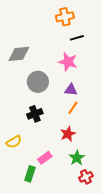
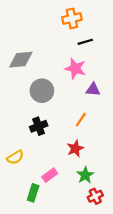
purple triangle: (71, 90) -> (93, 90), moved

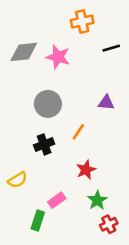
black line: (85, 42) -> (111, 48), moved
gray diamond: (21, 60) -> (24, 52), moved
pink star: (75, 68) -> (58, 57), moved
orange line: (81, 120) -> (78, 132), moved

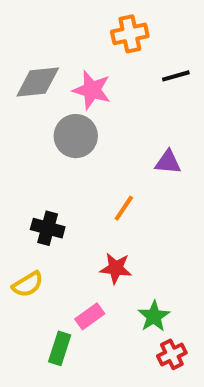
gray circle: (48, 104) -> (76, 136), moved
black cross: (44, 144) -> (48, 228), moved, turned 36
red star: (86, 170) -> (116, 268), moved, turned 30

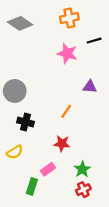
gray diamond: (38, 82) -> (20, 23), moved, turned 40
pink star: (92, 90) -> (67, 53), moved
gray circle: (76, 136) -> (15, 91), moved
red cross: (172, 354) -> (83, 190), moved

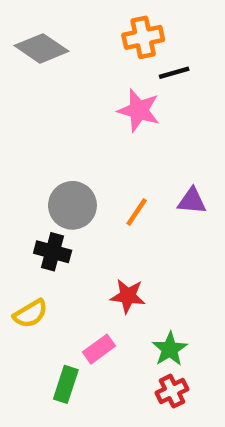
black line: (94, 41) -> (174, 73), moved
purple triangle: (90, 87) -> (192, 201), moved
gray circle: (15, 91) -> (72, 205), moved
orange line: (66, 111) -> (137, 212), moved

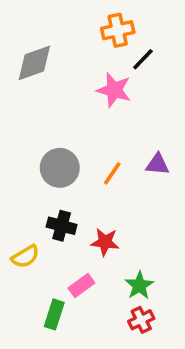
gray diamond: (42, 48) -> (34, 63), moved, turned -54
black line: (174, 73) -> (143, 59), turned -30
black cross: (53, 252) -> (62, 226), moved

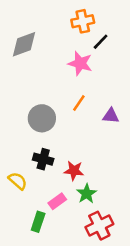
orange line: (112, 173) -> (79, 103), moved
yellow semicircle: (25, 257) -> (18, 181), turned -108
green star: (139, 285) -> (87, 194), moved
red cross: (141, 320) -> (99, 226), size x1.5

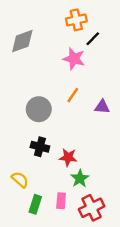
yellow semicircle: (18, 181) -> (20, 180), moved
pink rectangle: (57, 201) -> (61, 201), moved, turned -49

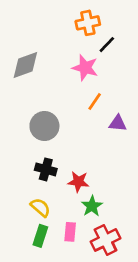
gray diamond: (22, 41) -> (25, 65), moved
orange line: (73, 95) -> (95, 102), moved
yellow semicircle: (20, 180) -> (40, 207), moved

